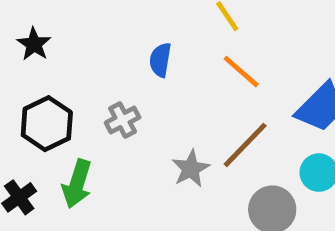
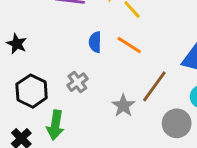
orange line: (241, 72) -> (129, 45), moved

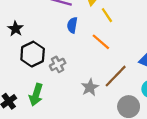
blue semicircle: (95, 42) -> (72, 25), moved
black hexagon: (32, 91) -> (33, 54), moved

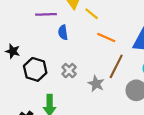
orange line: (101, 42) -> (106, 38), moved
gray cross: (58, 64) -> (69, 71), moved

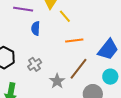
orange line: (106, 38) -> (74, 41), turned -42

